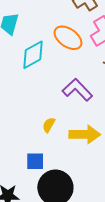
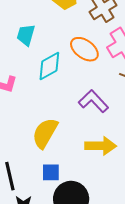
yellow semicircle: (49, 125) -> (45, 133), moved, size x2.0

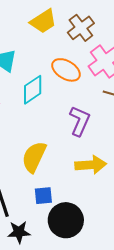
purple L-shape: (93, 101) -> (80, 121), turned 72

